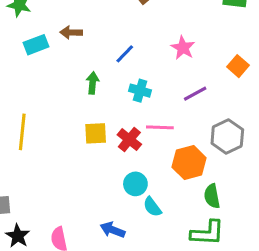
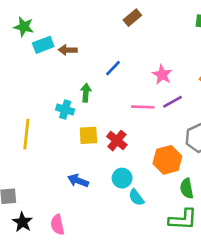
cyan rectangle: (36, 45) -> (43, 45), moved
pink star: (183, 48) -> (162, 75), moved
cyan cross: (140, 91) -> (65, 110), moved
pink line: (160, 127) -> (143, 107), moved
blue arrow: (113, 230) -> (78, 181), moved

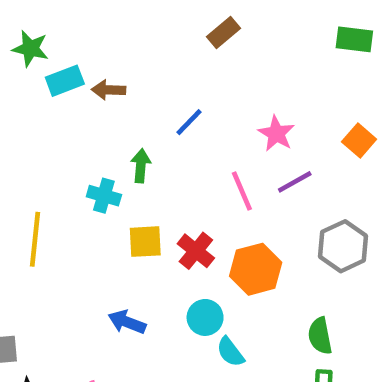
pink line: (143, 107) -> (242, 191), turned 65
orange hexagon: (167, 160) -> (256, 269), moved

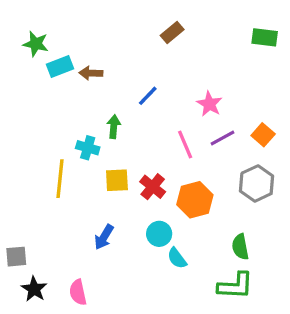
orange square: (359, 140) -> (263, 135), moved
yellow line: (35, 239) -> (60, 179), moved
blue arrow: (127, 322) -> (104, 237), turned -80

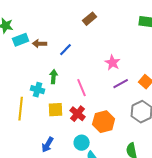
blue line: (148, 96) -> (66, 50), moved
pink line: (185, 145) -> (82, 88), moved

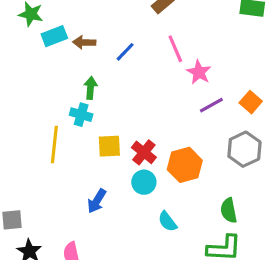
green arrow: (54, 77) -> (90, 88), moved
pink line: (82, 88) -> (175, 49), moved
cyan circle: (82, 143) -> (144, 182), moved

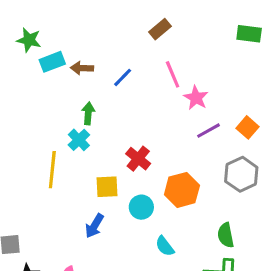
cyan cross: (81, 115) -> (79, 140), turned 30
yellow square: (109, 146) -> (107, 187), moved
red cross: (144, 152) -> (138, 159), moved

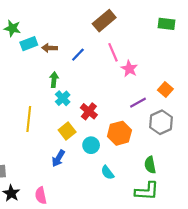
brown rectangle: (160, 29) -> (104, 21), size x1.5
purple line: (208, 131) -> (138, 103), moved
cyan cross: (79, 140) -> (63, 98), moved
yellow square: (107, 187) -> (67, 131), turned -35

